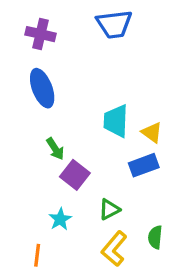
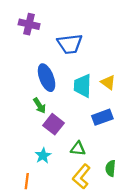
blue trapezoid: (114, 24) -> (70, 44), moved
blue ellipse: (42, 88) -> (47, 78), moved
yellow triangle: (152, 132) -> (108, 82), moved
green triangle: (109, 209) -> (78, 149), turned 35

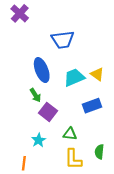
purple cross: (29, 24) -> (20, 13), moved, turned 30
cyan trapezoid: (83, 86) -> (74, 77), turned 65
yellow L-shape: (81, 177) -> (73, 159), turned -40

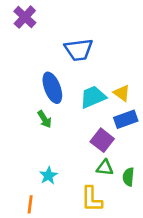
blue rectangle: (92, 106) -> (126, 119), moved
purple square: (48, 112) -> (102, 140), moved
green triangle: (70, 134) -> (105, 168), moved
green semicircle: (99, 152) -> (128, 177), moved

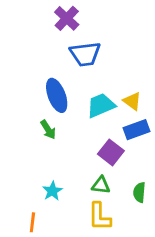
purple cross: (25, 17) -> (67, 18), moved
green triangle: (105, 168) -> (101, 185), moved

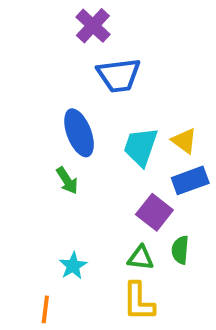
cyan trapezoid: (101, 105) -> (141, 147), turned -48
green semicircle: (139, 192) -> (180, 250), moved

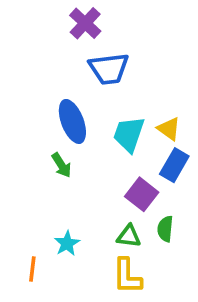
blue rectangle: (190, 180) -> (174, 165), turned -40
orange line: (45, 309) -> (32, 269), moved

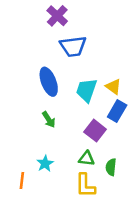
green arrow: (62, 165) -> (49, 120), moved
green semicircle: (165, 229) -> (111, 167), moved

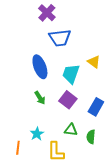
yellow triangle: (113, 87) -> (94, 62), moved
blue rectangle: (117, 111) -> (96, 107), moved
purple square: (95, 131) -> (68, 100), moved
yellow L-shape: (85, 185) -> (56, 152), moved

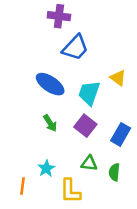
purple cross: (47, 13) -> (59, 16), turned -36
blue trapezoid: (60, 38) -> (75, 48), turned -40
blue ellipse: (40, 67) -> (50, 84), turned -35

